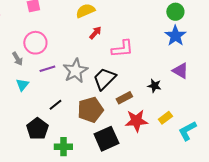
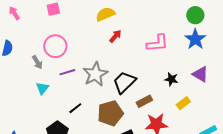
pink L-shape: (122, 49) -> (157, 43), moved
black star: (154, 86) -> (171, 79), moved
yellow rectangle: (165, 118) -> (183, 103), moved

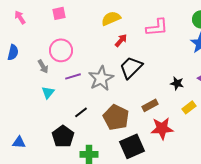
pink L-shape: (157, 43) -> (157, 27), moved
black trapezoid: (124, 82) -> (131, 67), moved
brown pentagon: (110, 113) -> (116, 117), turned -30

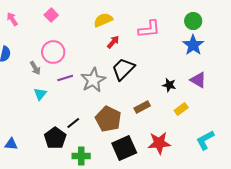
pink square: (59, 13) -> (51, 15), turned -32
black line: (81, 112) -> (73, 123), moved
red star: (162, 128) -> (159, 143), moved

